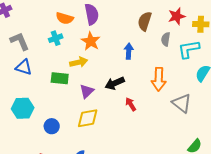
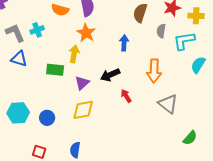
cyan cross: (56, 38) -> (37, 30), moved
yellow arrow: (79, 62) -> (74, 54), turned -66
gray triangle: (182, 103) -> (168, 104), moved
cyan hexagon: (23, 108) -> (18, 113), moved

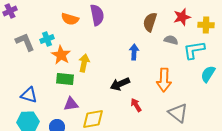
gray semicircle: (161, 31) -> (171, 40), turned 96
orange star: (86, 33) -> (61, 55), moved
blue triangle: (19, 59) -> (29, 95), moved
purple triangle: (82, 83) -> (71, 104), moved, turned 35

